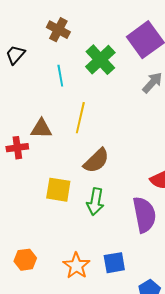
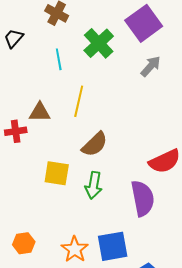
blue square: (114, 263) -> (113, 246), size x1.4

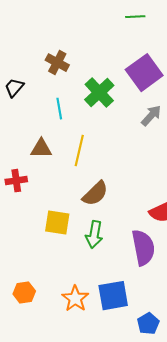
brown triangle: (40, 112) -> (41, 149), moved

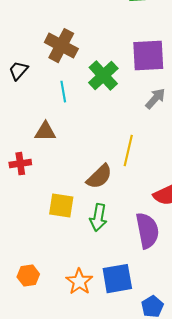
brown cross: (57, 63) -> (61, 46), size x1.4
purple square: (144, 73) -> (148, 56), turned 33
yellow line: (79, 151) -> (128, 151), moved

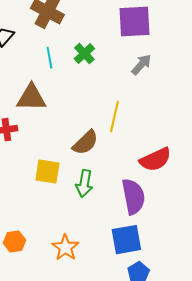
green cross: (103, 76) -> (84, 54), moved, size x0.7
brown triangle: (45, 132) -> (31, 98), size x1.4
blue square: (117, 279) -> (126, 240), moved

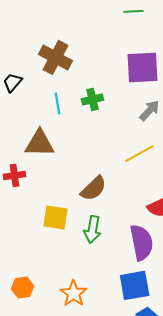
green cross: (84, 54) -> (93, 99), turned 30
yellow line: (114, 117) -> (140, 153), moved, turned 48

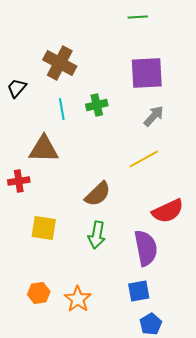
yellow square: (56, 217) -> (44, 228), moved
blue square: (135, 285) -> (139, 291), size x0.7
orange hexagon: (23, 287) -> (39, 293), moved

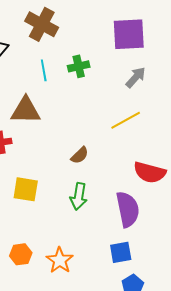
brown semicircle: (98, 194) -> (80, 155), size x0.7
red semicircle: (168, 211) -> (150, 172), turned 40

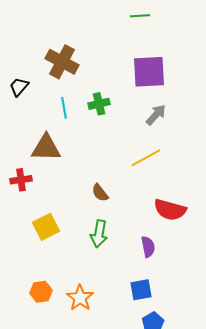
brown semicircle: (80, 155) -> (100, 193), turned 96
yellow square: (26, 189) -> (46, 227), turned -36
purple semicircle: (128, 209) -> (148, 247), size x0.6

